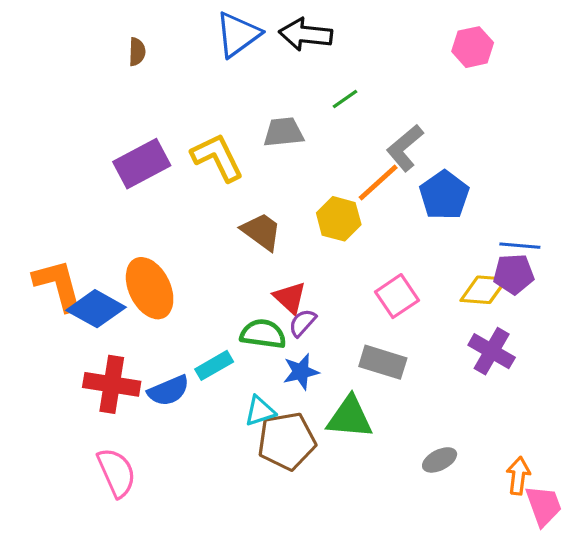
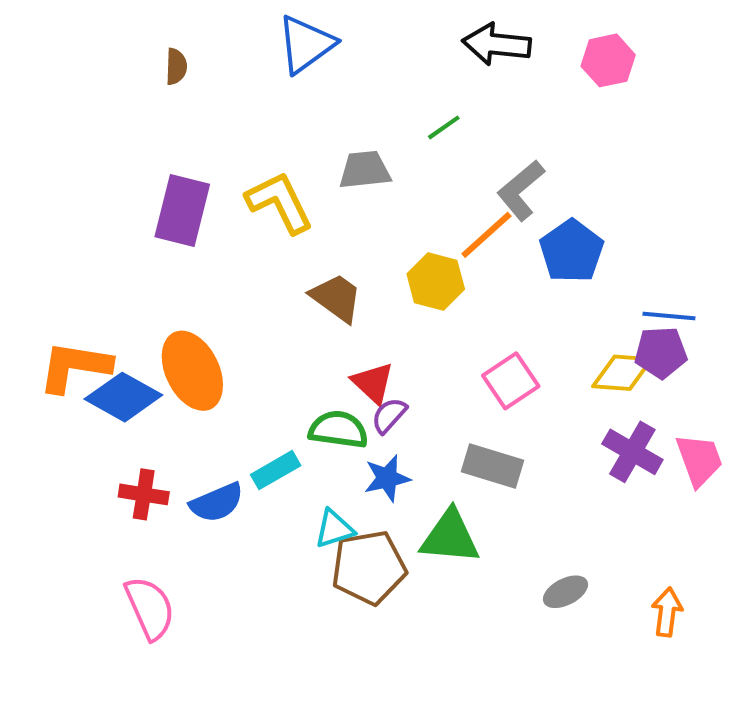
black arrow: (306, 34) -> (497, 44), moved
purple rectangle: (142, 164) -> (182, 211), turned -48
orange L-shape: (58, 285) -> (75, 367), turned -66
red cross: (112, 384) -> (144, 494), size x0.7
pink trapezoid: (544, 506) -> (699, 460), moved

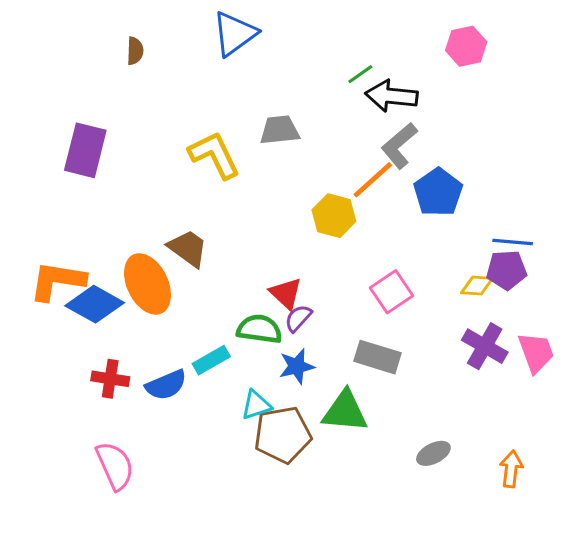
black arrow: (497, 44) -> (391, 96), moved
green line: (444, 127) -> (360, 74), moved
purple rectangle: (182, 211) -> (85, 150), moved
brown trapezoid: (336, 298) -> (188, 248), moved
yellow diamond: (622, 373) -> (477, 286), size x0.7

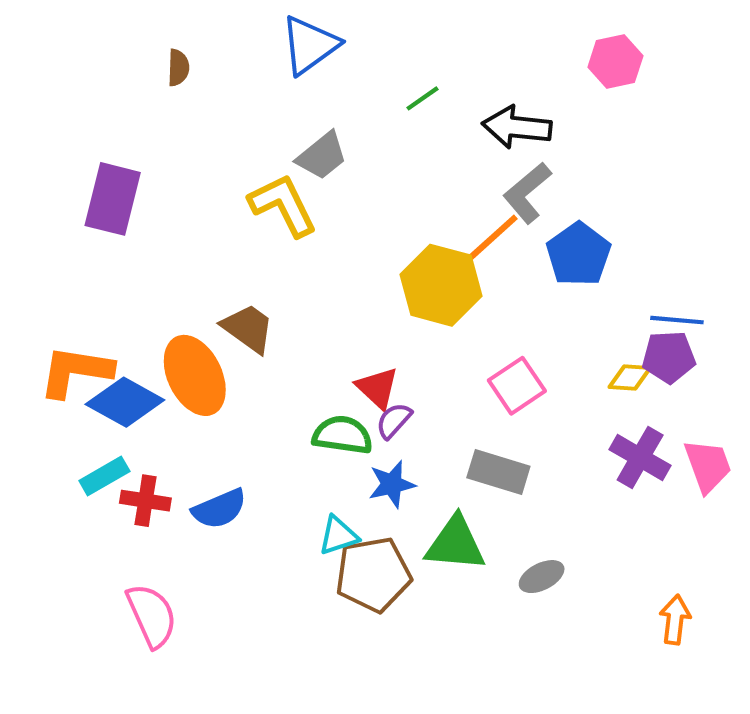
green line: (360, 74) -> (423, 98), moved
gray trapezoid: (280, 130) -> (322, 156), moved, turned 147
yellow hexagon: (334, 216) -> (441, 285), size x1.4
cyan rectangle: (211, 360) -> (104, 476), moved
gray ellipse: (433, 453) -> (542, 577), moved

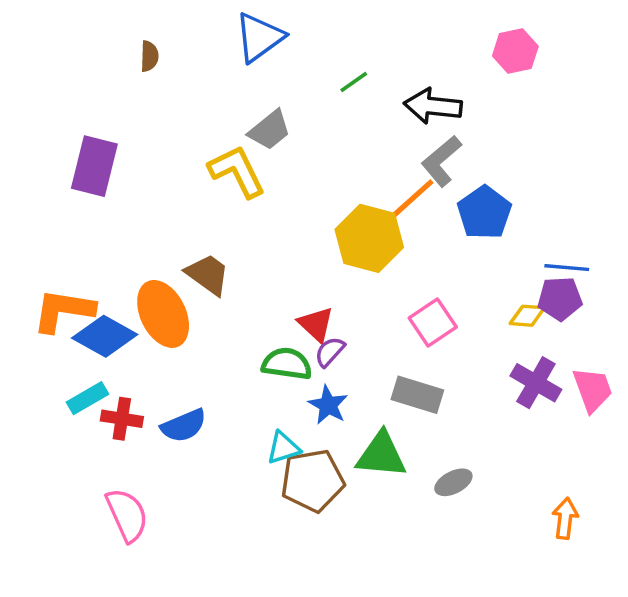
blue star: (392, 484) -> (328, 405), turned -30

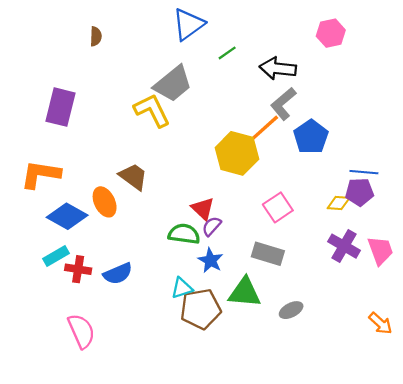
blue triangle: (259, 37) -> (188, 24), moved
gray trapezoid: (270, 130) -> (173, 84), size x1.4
orange L-shape: (63, 311) -> (41, 174), moved
orange ellipse: (163, 314) -> (105, 202), size x0.7
orange arrow: (565, 518) -> (380, 323), moved, turned 125

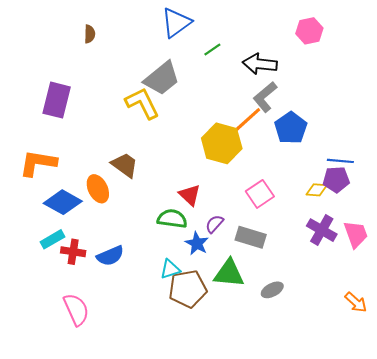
purple semicircle: (212, 226) -> (214, 224), moved

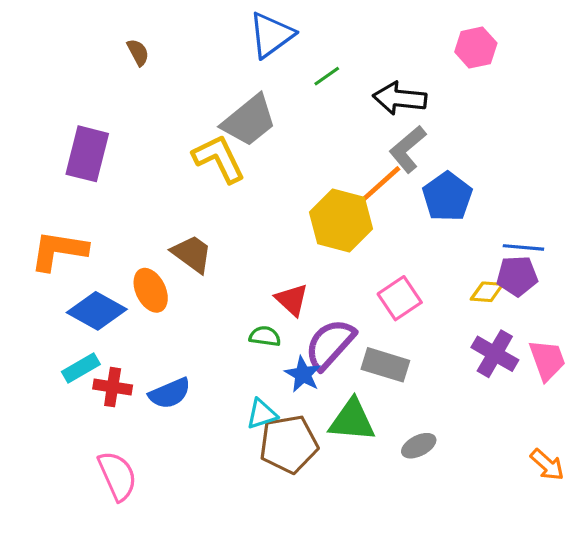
brown semicircle: (90, 34) -> (138, 52), turned -30
green semicircle: (172, 219) -> (265, 336), size x0.7
purple semicircle: (214, 224) -> (330, 344), size x1.8

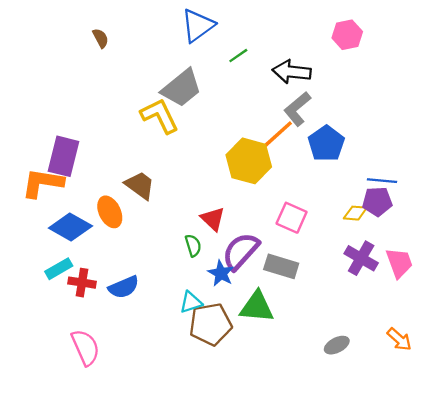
purple rectangle: (87, 154) -> (63, 156), moved
pink square: (400, 298) -> (292, 218), turned -32
green semicircle: (265, 336) -> (193, 245), turned 65
gray ellipse: (419, 446) -> (337, 345), moved

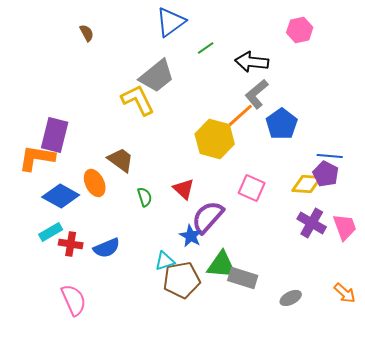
purple pentagon: (377, 201) -> (326, 174), turned 30
yellow diamond: (355, 213) -> (307, 184), size x1.4
green semicircle: (193, 245) -> (145, 197), moved
gray rectangle: (281, 266) -> (243, 278), moved

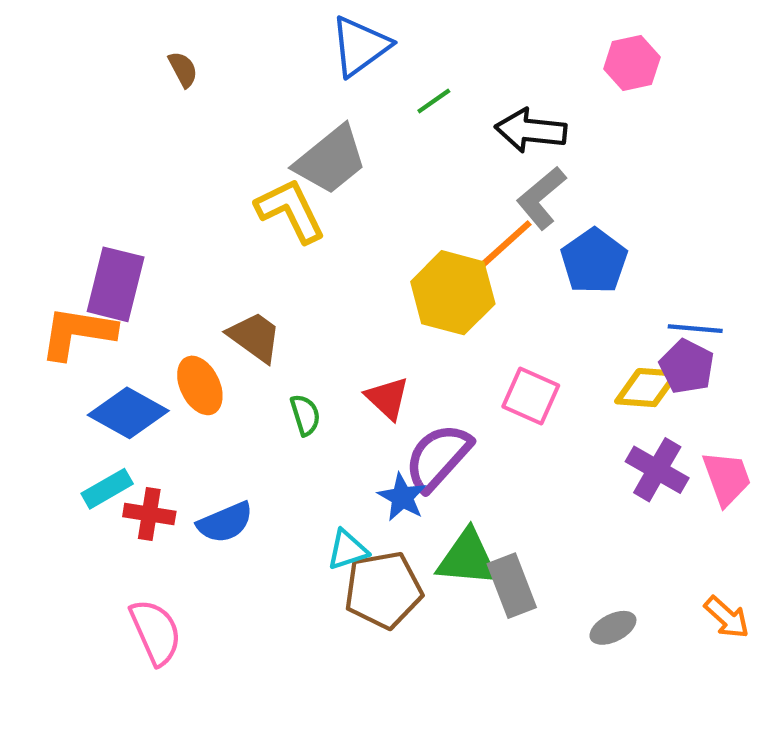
gray rectangle: (243, 278) -> (512, 586), turned 52

